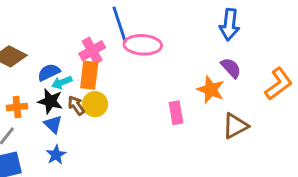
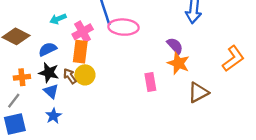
purple semicircle: (231, 68) -> (175, 46), moved
cyan arrow: (62, 82) -> (58, 19), moved

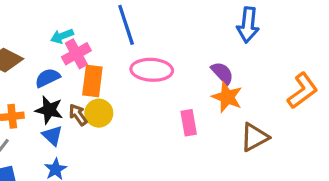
pink ellipse: (123, 27) -> (152, 70), moved
pink cross: (83, 32) -> (76, 54), moved

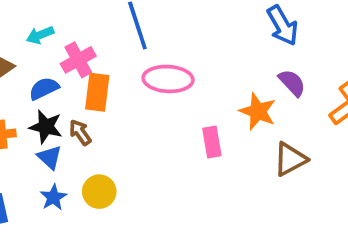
blue arrow: (248, 25) -> (283, 25), turned -36
cyan arrow: (62, 36) -> (40, 35), moved
purple semicircle: (222, 73) -> (292, 83), moved
yellow circle: (99, 113) -> (99, 192), moved

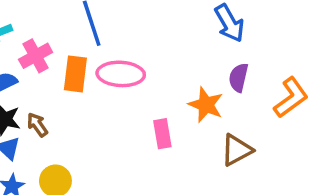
purple semicircle: (292, 83) -> (238, 78), turned -124
orange rectangle: (97, 92) -> (75, 74), moved

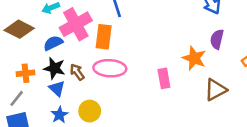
pink cross: (36, 56) -> (76, 24), size x1.4
pink ellipse: (121, 74) -> (110, 68), moved

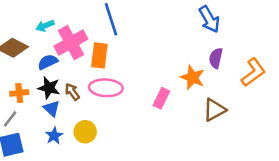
pink rectangle: (164, 78) -> (161, 98), turned 36

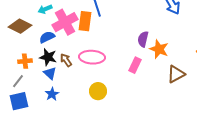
orange rectangle: (99, 55) -> (85, 21), moved
purple semicircle: (216, 58) -> (143, 39), moved
yellow circle: (85, 132) -> (98, 91), moved

